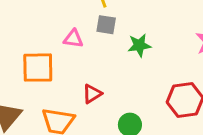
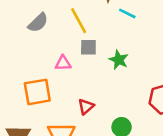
green star: (139, 45) -> (119, 60), turned -30

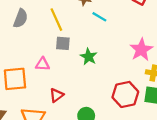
gray semicircle: (38, 23) -> (21, 18), turned -30
pink triangle: (63, 63) -> (43, 64), moved

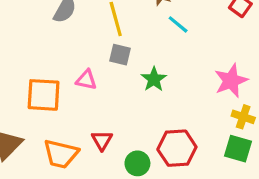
red hexagon: (125, 94) -> (177, 148), moved
red triangle: (56, 95) -> (102, 140), moved, turned -32

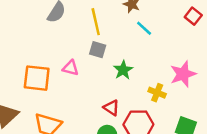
yellow cross: (243, 117) -> (157, 93), moved
red triangle: (102, 140) -> (111, 108), moved, turned -30

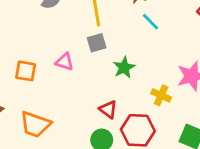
gray square: (98, 50) -> (97, 43), turned -36
orange square: (37, 78) -> (26, 71), size x0.7

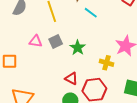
gray square: (97, 43) -> (56, 41), moved
pink triangle: (65, 62) -> (36, 41), moved

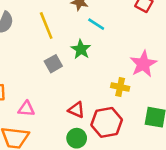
pink triangle: (36, 41) -> (26, 109), moved
green star: (78, 48) -> (81, 49), moved

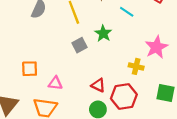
cyan line: (96, 24) -> (127, 12), moved

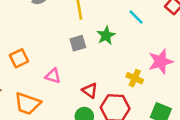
orange square: (30, 69) -> (19, 58), turned -35
pink triangle: (55, 83) -> (53, 76), moved

